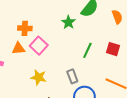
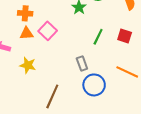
orange cross: (25, 28) -> (25, 13), moved
yellow star: (39, 77) -> (28, 65), moved

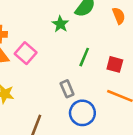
red square: (125, 36) -> (115, 64), moved

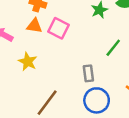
pink square: (26, 53) -> (59, 28), turned -30

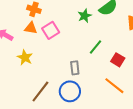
pink square: (59, 28) -> (51, 30), turned 30
blue circle: (97, 100) -> (70, 91), moved

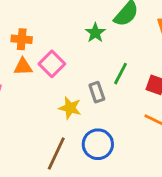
yellow star: (25, 57) -> (70, 108), moved
gray rectangle: (75, 68) -> (97, 92), moved

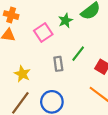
pink square: (52, 64) -> (43, 33), moved
yellow star: (70, 108) -> (22, 74), moved

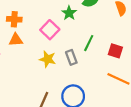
yellow star: (22, 74) -> (48, 59), moved

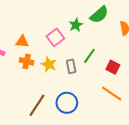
orange cross: (14, 19) -> (27, 61), moved

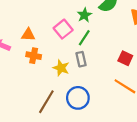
green line: (89, 56) -> (84, 38), moved
yellow star: (49, 64) -> (61, 68), moved

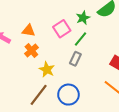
orange cross: (34, 56) -> (31, 51), turned 32
gray rectangle: (81, 59) -> (75, 59), turned 32
yellow star: (61, 68) -> (47, 69), moved

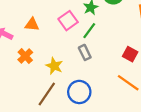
orange cross: (31, 51) -> (25, 56), moved
gray rectangle: (75, 59) -> (85, 52), turned -48

